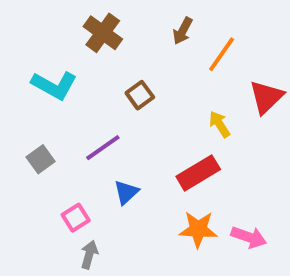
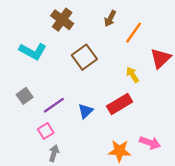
brown square: (140, 95) -> (84, 57), size x1.5
purple line: (103, 148) -> (54, 105), moved
blue triangle: (126, 192) -> (86, 111), moved
orange star: (198, 229) -> (120, 151), moved

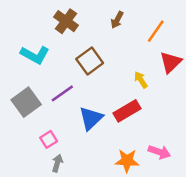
orange line: (134, 33) -> (156, 31), moved
gray square: (25, 96) -> (26, 102), size x1.6
purple line: (54, 105) -> (62, 93), moved
blue triangle: (86, 111) -> (91, 118), size x1.5

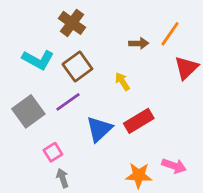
brown arrow: (117, 20) -> (139, 43), moved, turned -119
brown square: (90, 61) -> (77, 66), moved
yellow arrow: (141, 80) -> (122, 81), moved
gray arrow: (57, 163) -> (62, 178), turned -35

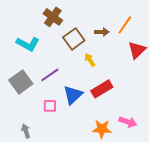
brown square: (77, 66) -> (74, 39), moved
pink square: (53, 152) -> (50, 106), moved, turned 32
gray arrow: (62, 178) -> (26, 131), moved

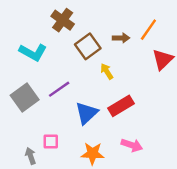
pink square: (50, 106) -> (51, 142), moved
pink arrow: (128, 122) -> (132, 145), moved
orange star: (102, 129) -> (92, 153), moved

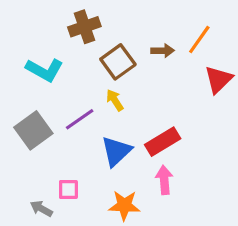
brown cross: (63, 20) -> (84, 27), turned 35
yellow arrow: (107, 71) -> (115, 100), moved
pink arrow: (132, 145) -> (164, 180), moved, turned -114
gray arrow: (31, 156) -> (41, 209), turned -42

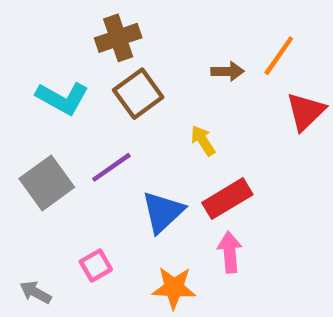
brown square: (118, 62) -> (138, 94), moved
yellow arrow: (115, 100) -> (203, 141), moved
pink square: (68, 189) -> (96, 265), turned -30
gray arrow: (41, 209) -> (36, 292), moved

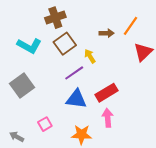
yellow arrow: (203, 141) -> (90, 56), moved
purple line: (111, 167) -> (74, 73), moved
blue triangle: (163, 212) -> (76, 99), turned 50

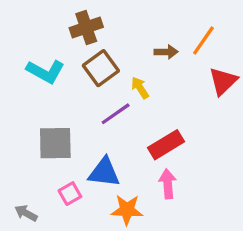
gray square: (22, 85) -> (55, 143), moved, turned 35
blue triangle: (76, 99) -> (104, 172), moved

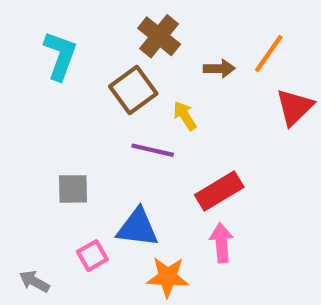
brown cross: (86, 27) -> (159, 36), moved, turned -32
cyan L-shape: (46, 71) -> (60, 56), moved, turned -99
purple line: (116, 114) -> (153, 150), turned 48
gray square: (55, 143) -> (73, 189), size x0.7

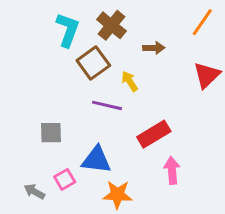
orange line: (269, 53) -> (202, 22), moved
cyan L-shape: (60, 56) -> (68, 30), moved
pink arrow: (221, 243) -> (172, 170), moved
gray arrow: (34, 281) -> (34, 192), moved

